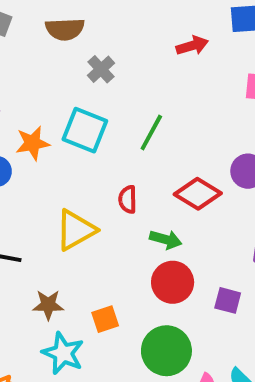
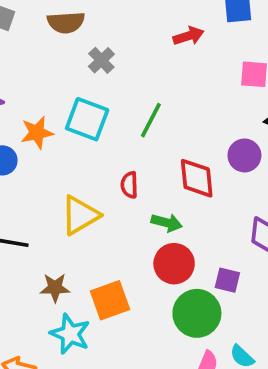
red diamond: (198, 194) -> (197, 178), turned 54
orange square: (105, 319) -> (110, 300), size x1.5
green circle: (166, 351) -> (197, 313), moved

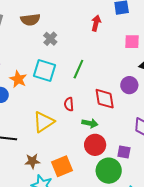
red arrow: (189, 36) -> (96, 23), turned -56
orange star: (37, 133) -> (18, 79), turned -30

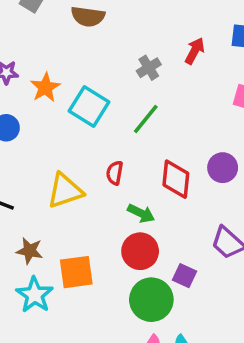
gray cross: (50, 39) -> (149, 68), moved
orange star: (18, 79) -> (45, 87), moved

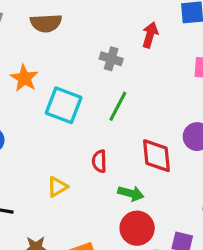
gray cross: (149, 68) -> (111, 59), turned -30
orange star: (45, 87) -> (24, 78), moved
yellow triangle: (65, 191) -> (57, 187), size x0.6

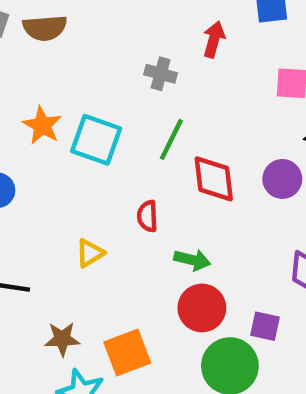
brown semicircle: (46, 23) -> (45, 28), moved
orange star: (24, 78) -> (42, 125), moved
red diamond: (156, 156) -> (214, 179), moved

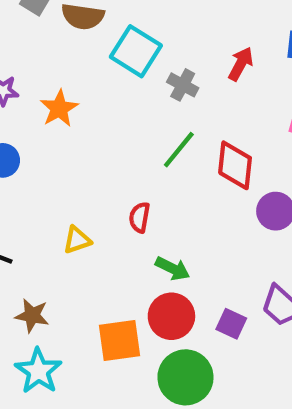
cyan square: (96, 140) -> (136, 51), moved
red diamond: (214, 179) -> (235, 165), moved
purple square: (265, 326) -> (231, 324), moved
orange square: (127, 353) -> (120, 341), moved

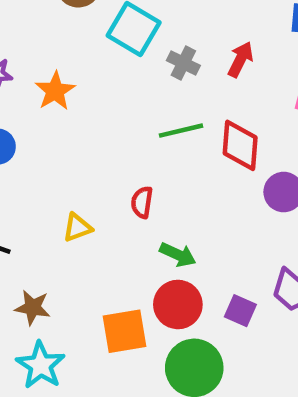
red arrow: (241, 64) -> (240, 59), moved
green line: (179, 150) -> (181, 131), turned 39

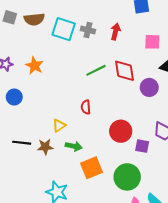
gray cross: (183, 63) -> (88, 30), moved
green arrow: (178, 255) -> (74, 146), moved
red circle: (178, 304) -> (121, 131), moved
brown star: (33, 307) -> (45, 147), moved

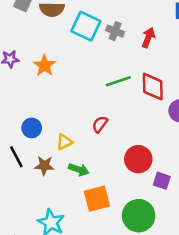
blue circle: (14, 97) -> (32, 128), moved
red semicircle: (86, 107) -> (100, 124), turned 32
black line: (22, 143) -> (16, 157), turned 48

